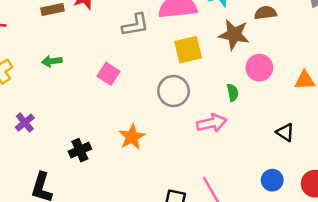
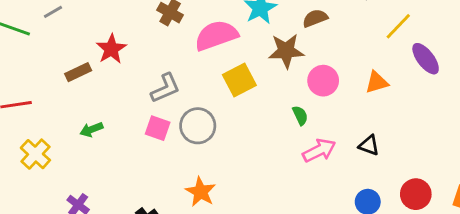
gray L-shape: (135, 25) -> (165, 88), moved
gray circle: (173, 91) -> (198, 126), moved
pink arrow: (212, 123) -> (319, 150), moved

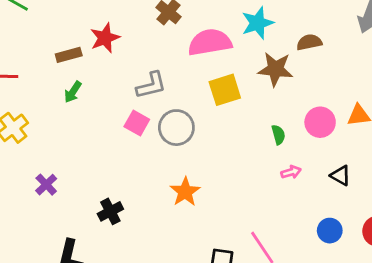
pink circle: (323, 81) -> (320, 122), moved
green arrow: (91, 129) -> (73, 92), moved, turned -45
pink arrow: (319, 150) -> (291, 172), size x0.6
orange star: (201, 192) -> (185, 192), moved

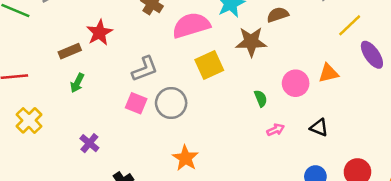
purple cross: (46, 185) -> (89, 143), moved

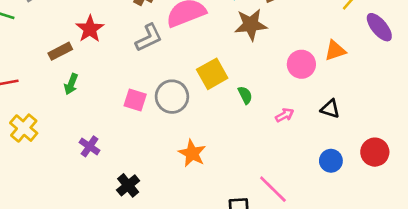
yellow square: (209, 65) -> (212, 74), moved
gray L-shape: (145, 69) -> (149, 38), moved
green semicircle: (261, 98) -> (245, 95), moved

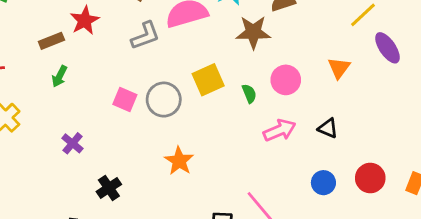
orange triangle: (335, 51) -> (339, 68), turned -40
pink circle: (301, 64) -> (286, 80), moved
green semicircle: (245, 95) -> (249, 94), moved
pink arrow: (285, 115) -> (280, 130), size x1.6

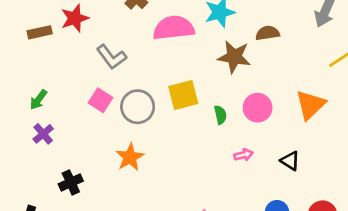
gray L-shape: (145, 36) -> (111, 57), moved, turned 64
orange triangle: (339, 68) -> (310, 105), size x1.4
green arrow: (59, 76) -> (38, 100), moved
pink arrow: (280, 130) -> (243, 155), size x0.6
orange star: (179, 161) -> (130, 157), moved

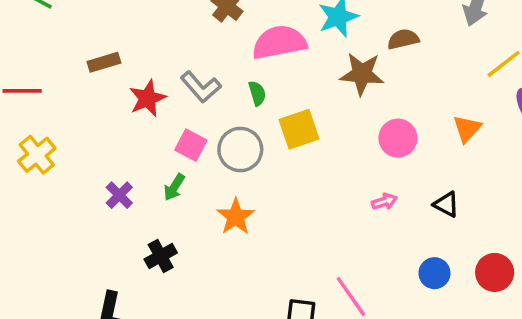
red star: (75, 18) -> (147, 98), moved
green arrow: (38, 100) -> (174, 187), moved
orange triangle: (310, 105) -> (467, 129), size x0.7
green semicircle: (220, 115) -> (257, 93), moved

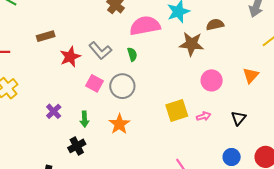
yellow square: (299, 129) -> (177, 111), moved
green arrow: (174, 187) -> (84, 119), moved, turned -35
black triangle: (446, 204) -> (239, 118), turned 42

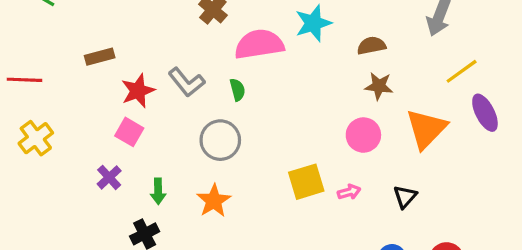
brown star: (191, 44) -> (379, 86), moved, size x0.7
orange triangle: (251, 75) -> (426, 129), size x1.6
pink square: (94, 83) -> (129, 132), moved

